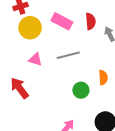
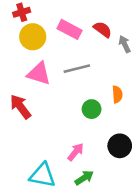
red semicircle: (90, 21) -> (103, 29), turned -49
pink triangle: (35, 59) -> (39, 74), size x1.5

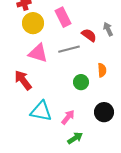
pink rectangle: (69, 29) -> (63, 17), turned 36
red semicircle: (103, 29) -> (89, 35), moved
cyan triangle: (43, 175) -> (41, 111), moved

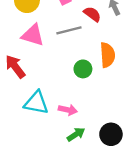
orange semicircle: (102, 70) -> (107, 55), size x1.5
black circle: (104, 112) -> (111, 134), moved
pink arrow: (68, 117) -> (68, 110), turned 63

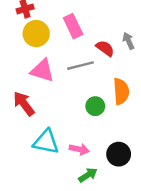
black circle: (111, 134) -> (119, 154), moved

